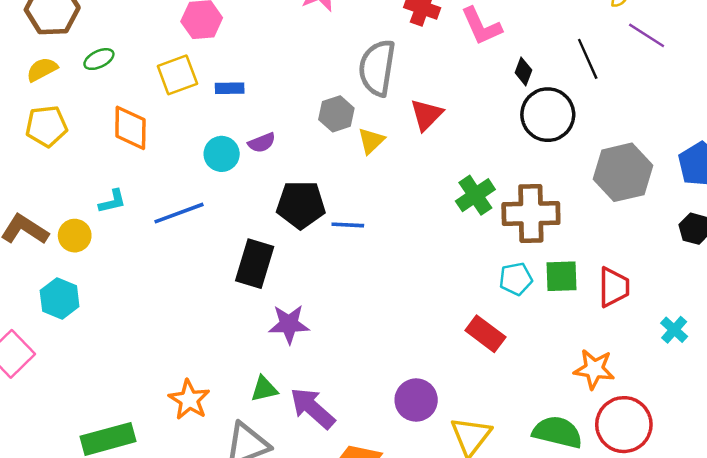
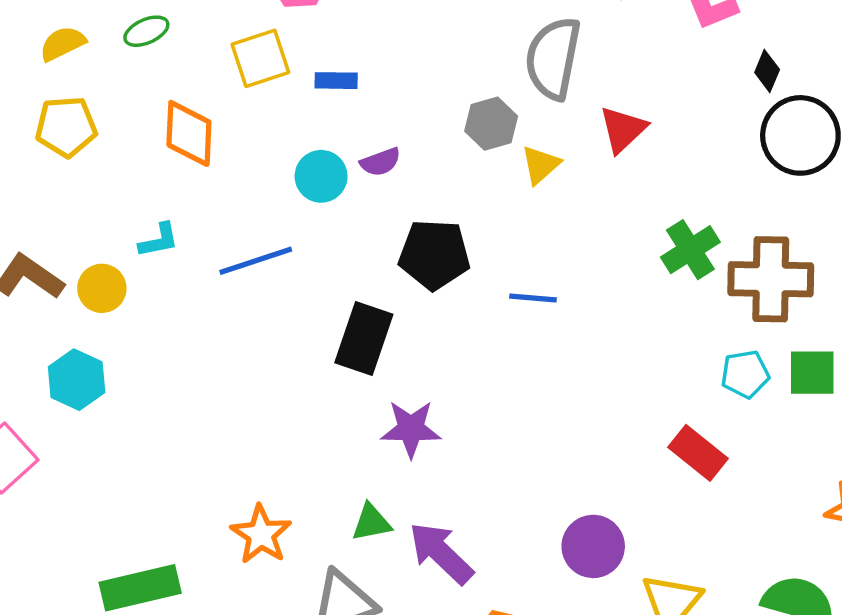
blue line: (348, 225) -> (533, 298), moved

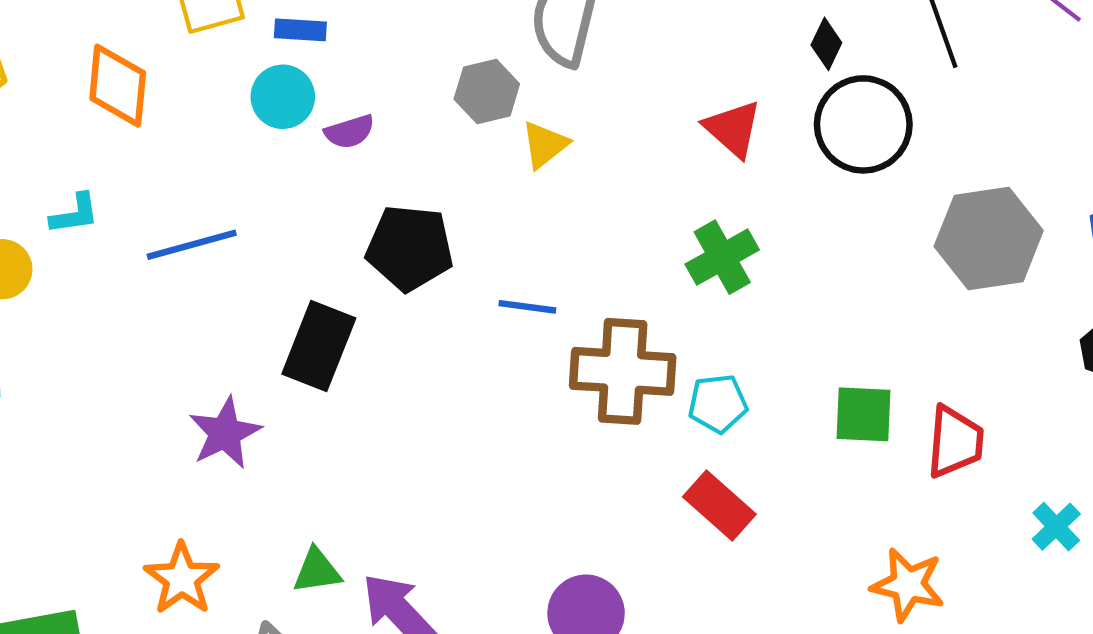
red triangle: (623, 129) -> (733, 129), moved, turned -38
cyan circle: (321, 176) -> (283, 97), moved
brown cross: (771, 279) -> (623, 371), moved
cyan pentagon: (745, 374) -> (718, 404), moved
purple star: (411, 429) -> (225, 433), moved, turned -30

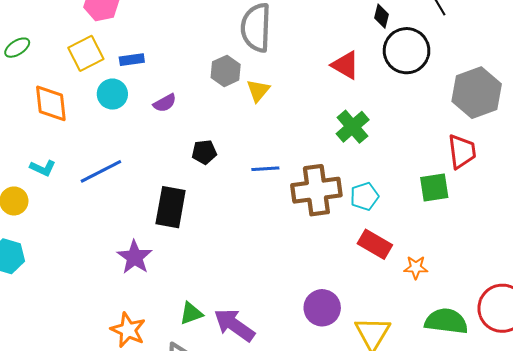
cyan circle: (283, 97) -> (112, 94), moved
cyan L-shape: (75, 214) -> (43, 168), turned 45
black pentagon: (410, 248) -> (204, 152), size x0.6
red trapezoid: (955, 442) -> (462, 152), moved
orange star: (908, 585) -> (416, 267), moved, size x0.7

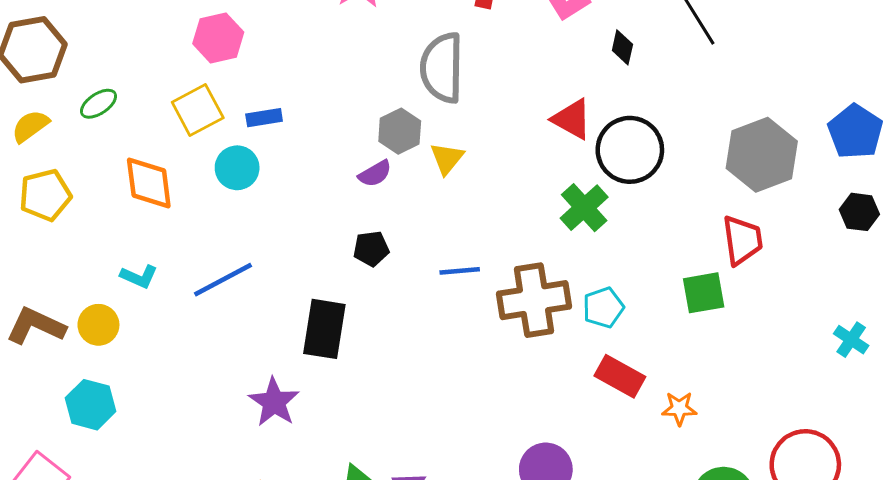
black circle: (407, 51) -> (630, 150), moved
purple semicircle: (165, 103) -> (375, 174), moved

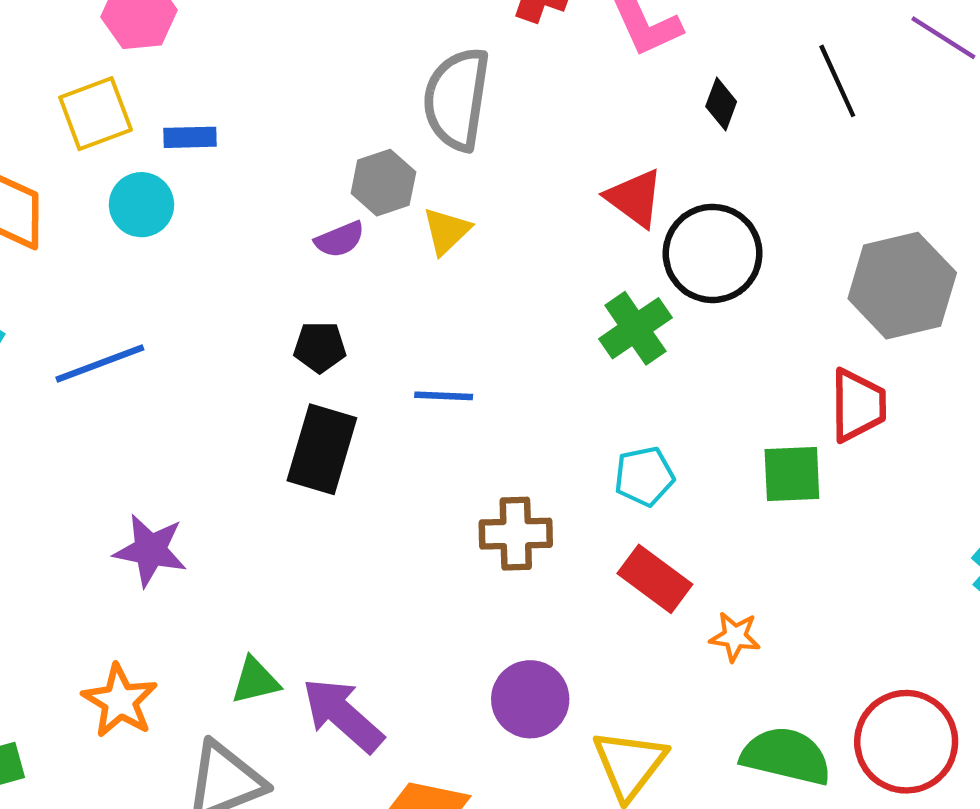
brown cross: (534, 300) -> (516, 534), moved, size x0.7
black rectangle: (324, 329) -> (322, 449), moved
purple star: (274, 402) -> (150, 550), turned -30

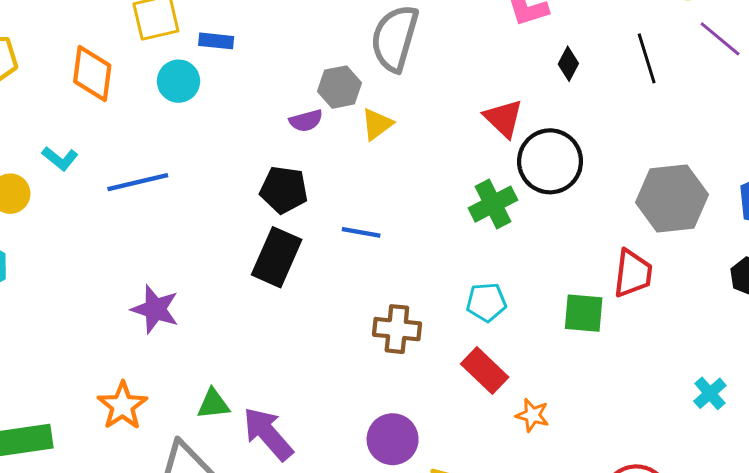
black pentagon: (320, 347) -> (284, 190), size x1.4

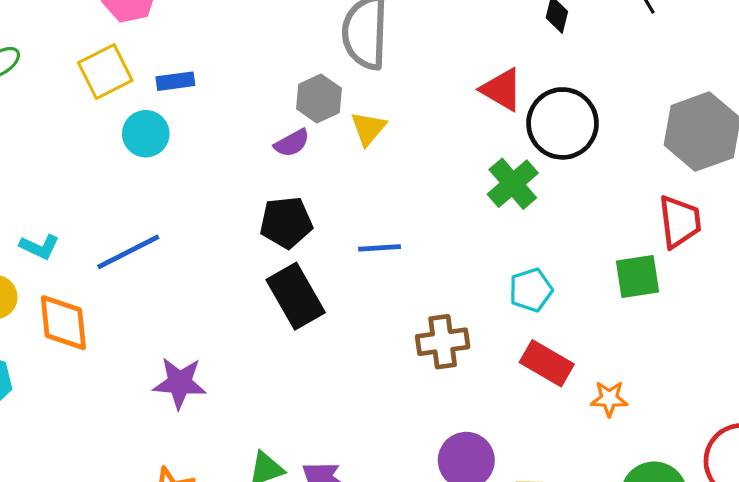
orange diamond: (92, 74) -> (63, 323), moved
black rectangle: (277, 257) -> (296, 296), turned -40

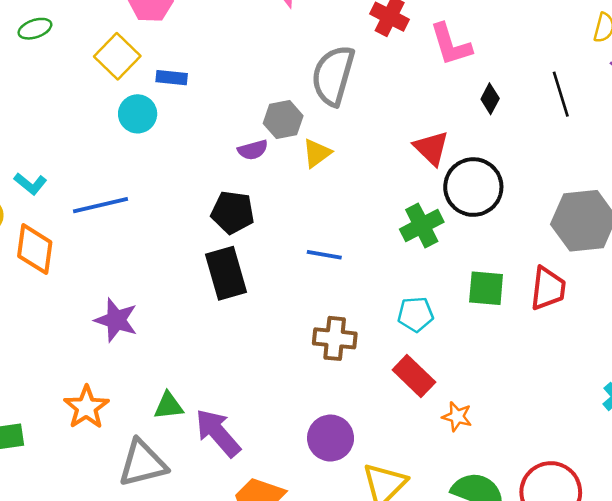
yellow square: (105, 72) -> (117, 56), turned -33
blue line: (379, 248) -> (324, 255), moved
green square: (638, 277) -> (486, 288), moved

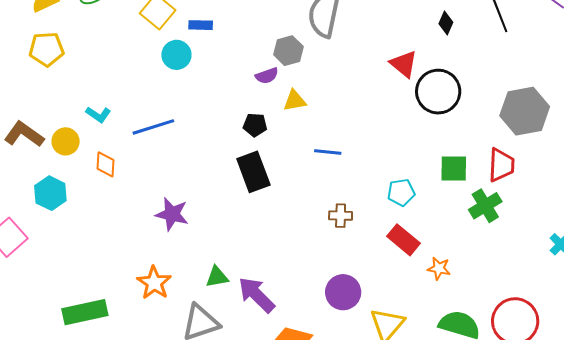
yellow triangle: (317, 153) -> (295, 101), moved, turned 30
black pentagon: (233, 212) -> (255, 125), size x0.7
green cross: (422, 226) -> (485, 206), moved
orange diamond: (35, 249) -> (105, 164), size x0.7
brown cross: (335, 338) -> (341, 216), size x0.7

